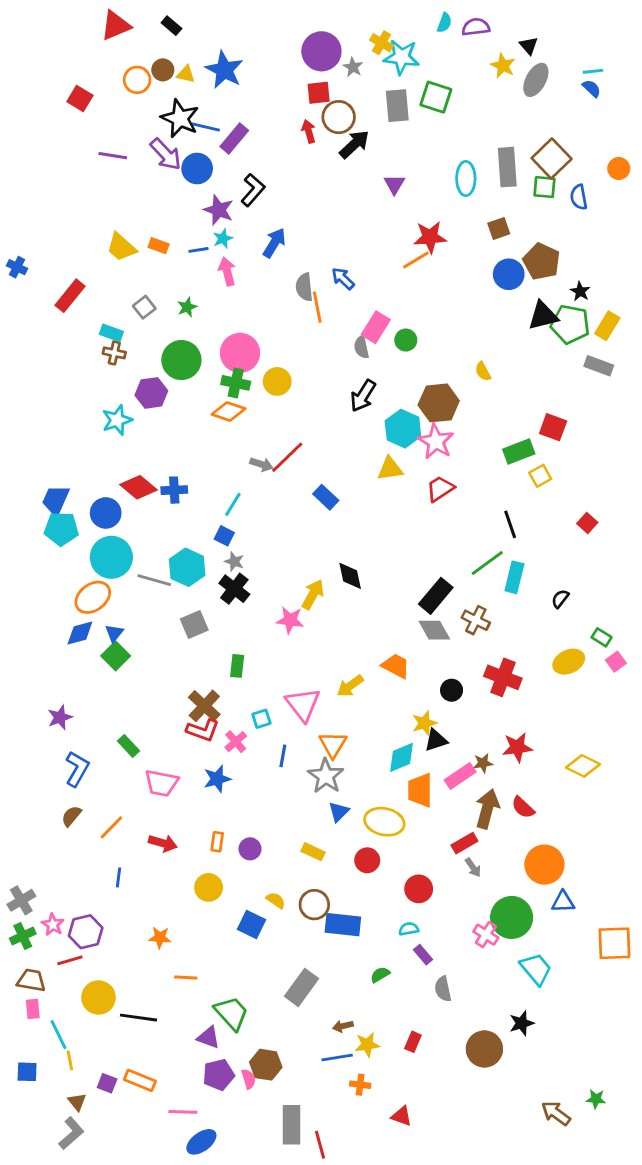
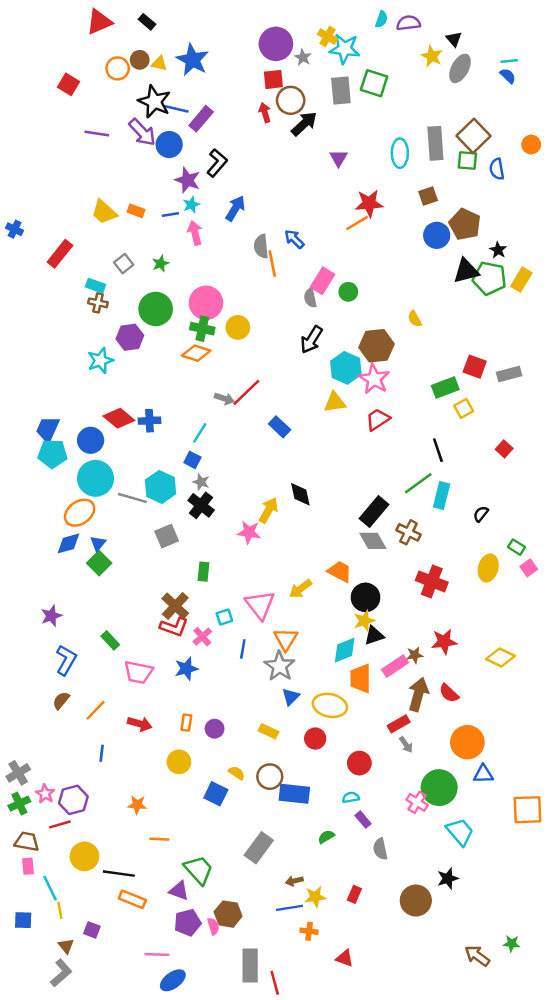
gray rectangle: (599, 366) -> (509, 374), moved, turned -35
yellow ellipse: (569, 662) -> (488, 568), turned -50
black circle: (452, 690) -> (365, 597), moved, size x1.5
orange rectangle: (140, 1080) -> (132, 899), moved

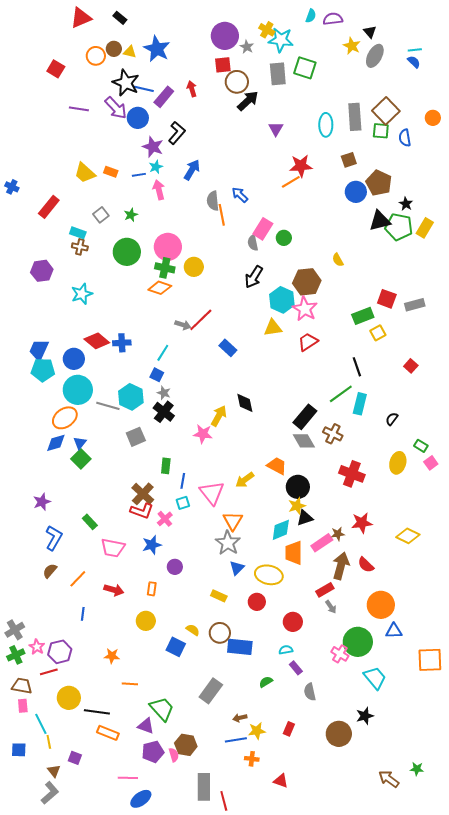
red arrow: (265, 113) -> (192, 89), moved
purple hexagon: (130, 337) -> (42, 271), moved
blue line: (243, 649) -> (183, 481), moved
purple circle: (215, 729) -> (175, 567), moved

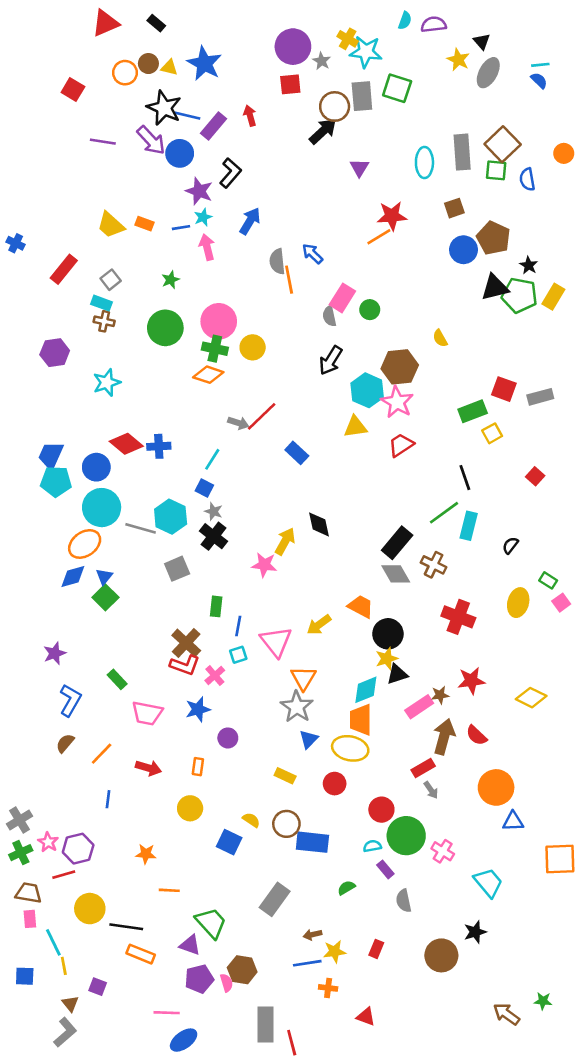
brown circle: (237, 82) -> (335, 107), moved
gray square: (101, 215) -> (111, 280), moved
orange trapezoid: (294, 553) -> (361, 720), moved
green circle: (358, 642) -> (406, 836), moved

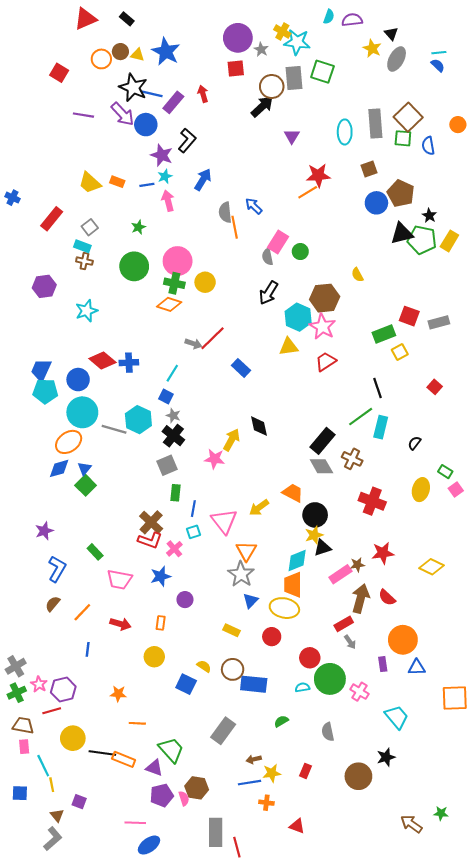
gray square: (177, 569) -> (167, 465), moved
purple rectangle: (385, 869) -> (383, 664), moved, turned 32
orange rectangle: (141, 954) -> (124, 759), moved

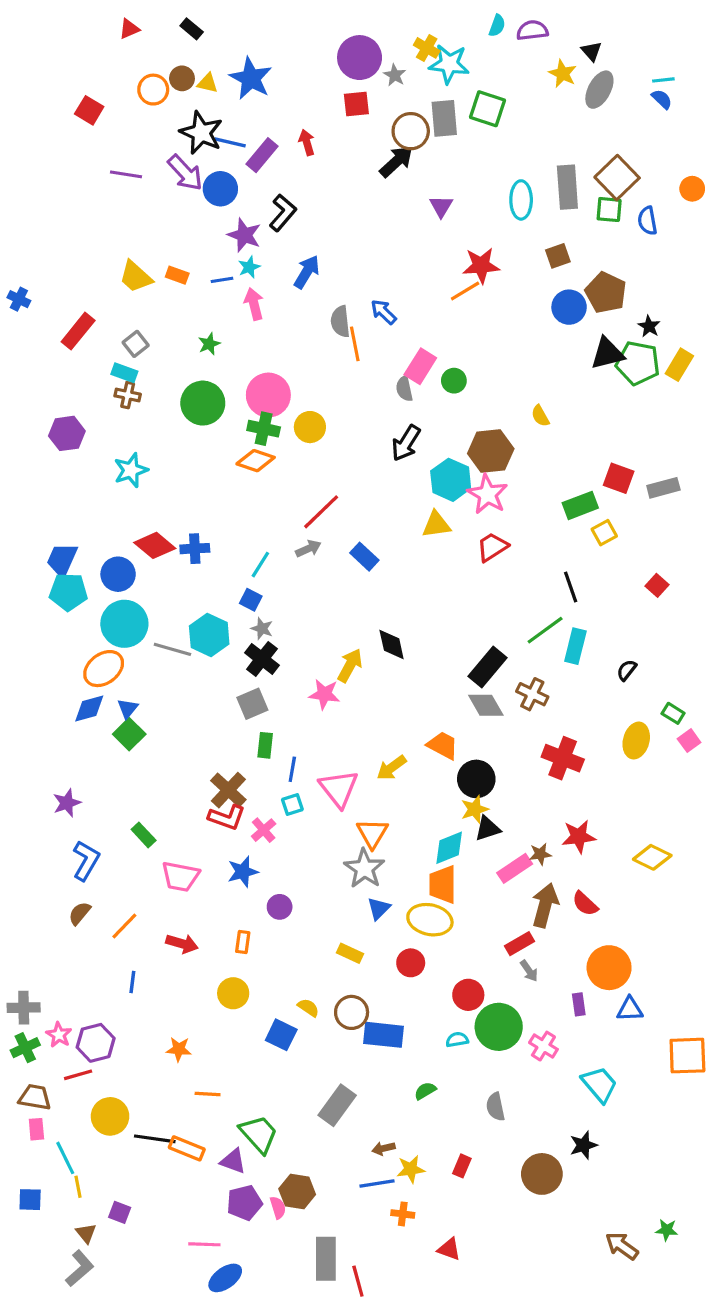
red triangle: (86, 19) -> (129, 29), size x0.6
gray arrow: (193, 344) -> (308, 549), moved, turned -42
gray cross: (16, 666) -> (24, 1008), turned 30

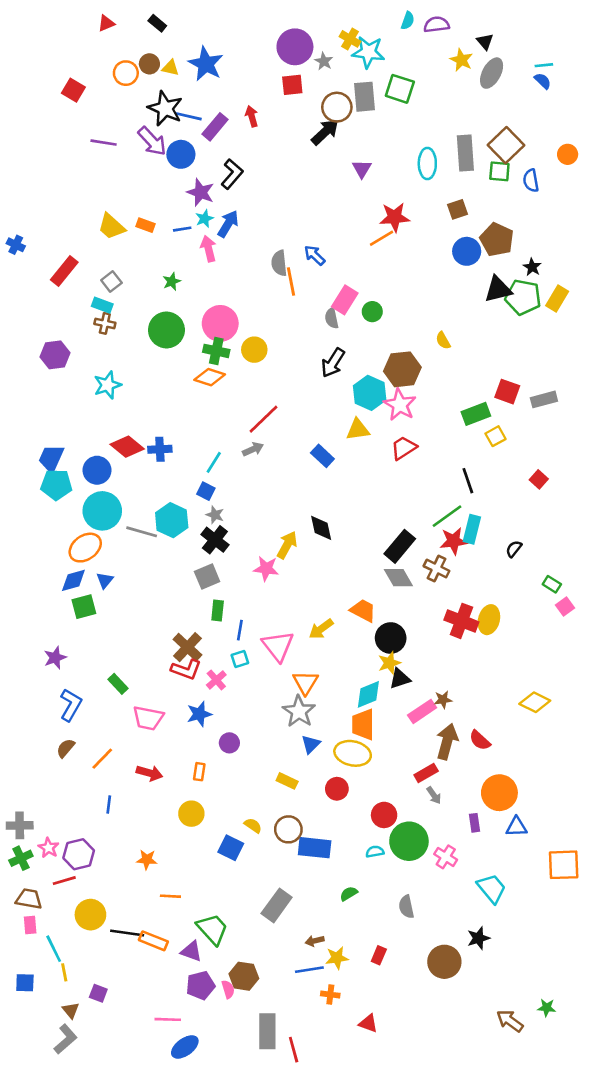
blue arrow: (307, 272) -> (228, 224), moved
blue rectangle: (364, 557) -> (322, 456), moved
green square: (129, 734) -> (84, 607), moved, turned 30
yellow ellipse: (636, 741) -> (489, 620), moved
red star: (579, 836) -> (454, 541), moved

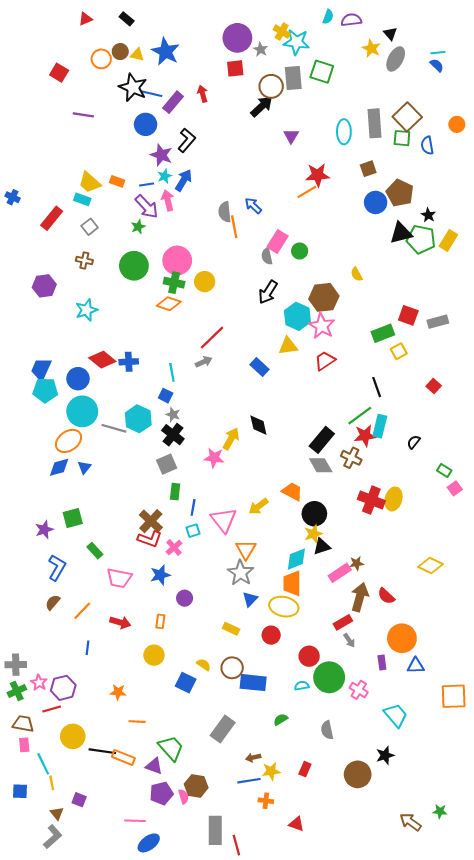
purple arrow: (152, 141) -> (147, 207), moved
cyan rectangle: (102, 305) -> (82, 199), moved
cyan line: (214, 462) -> (172, 372), turned -42
green square: (84, 607) -> (73, 518), moved

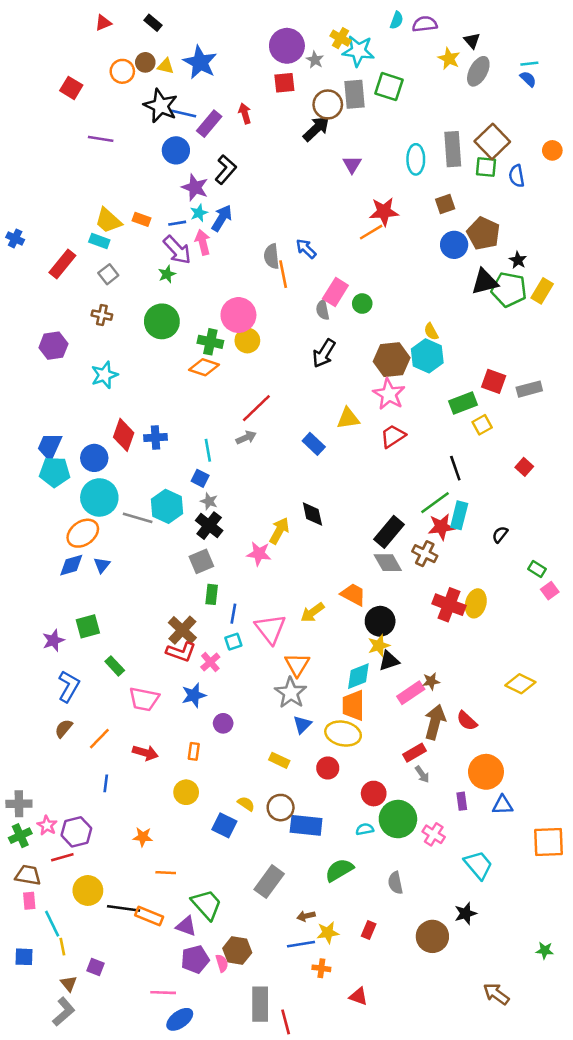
pink circle: (177, 260) -> (238, 315), moved
cyan hexagon: (297, 316) -> (427, 356), moved
red diamond: (102, 360) -> (124, 435), turned 70
green semicircle: (281, 719) -> (339, 870), size x1.6
green star: (440, 811) -> (545, 950), moved

